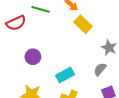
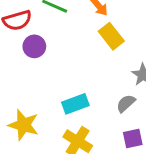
purple circle: (33, 57) -> (34, 46), moved

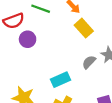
gray semicircle: (126, 103) -> (89, 62), moved

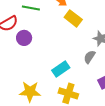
gray semicircle: (89, 62) -> (90, 57), moved

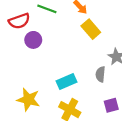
gray semicircle: (90, 57) -> (100, 74), turned -40

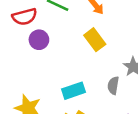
yellow rectangle: (91, 29) -> (95, 40), moved

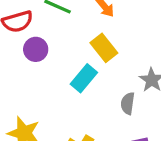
cyan rectangle: (74, 91) -> (84, 78), moved, turned -30

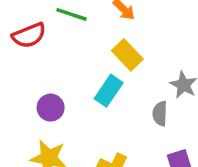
purple circle: (36, 49) -> (51, 108), moved

